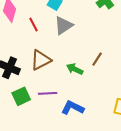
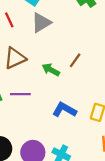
blue L-shape: (73, 108) -> (64, 110), moved

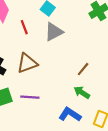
green arrow: (51, 70) -> (82, 92), moved

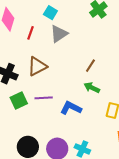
red line: (24, 27) -> (31, 33), turned 48
blue L-shape: (70, 114) -> (71, 108), moved

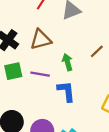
green arrow: (92, 88) -> (67, 62), moved, turned 35
blue L-shape: (71, 108) -> (66, 91), turned 45

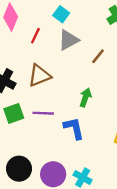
brown line: (97, 51) -> (98, 56), moved
green arrow: (67, 62) -> (85, 98), moved, turned 42

